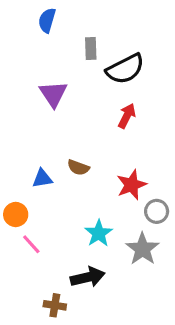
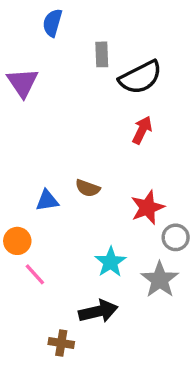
purple triangle: (53, 94) -> (23, 83), moved

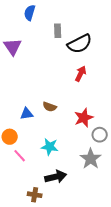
cyan star: (111, 262) -> (50, 147), moved, turned -30

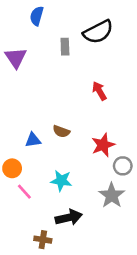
gray rectangle: (58, 31) -> (65, 47), moved
black semicircle: (80, 44) -> (98, 32), moved
red arrow: (81, 74) -> (99, 91), turned -56

